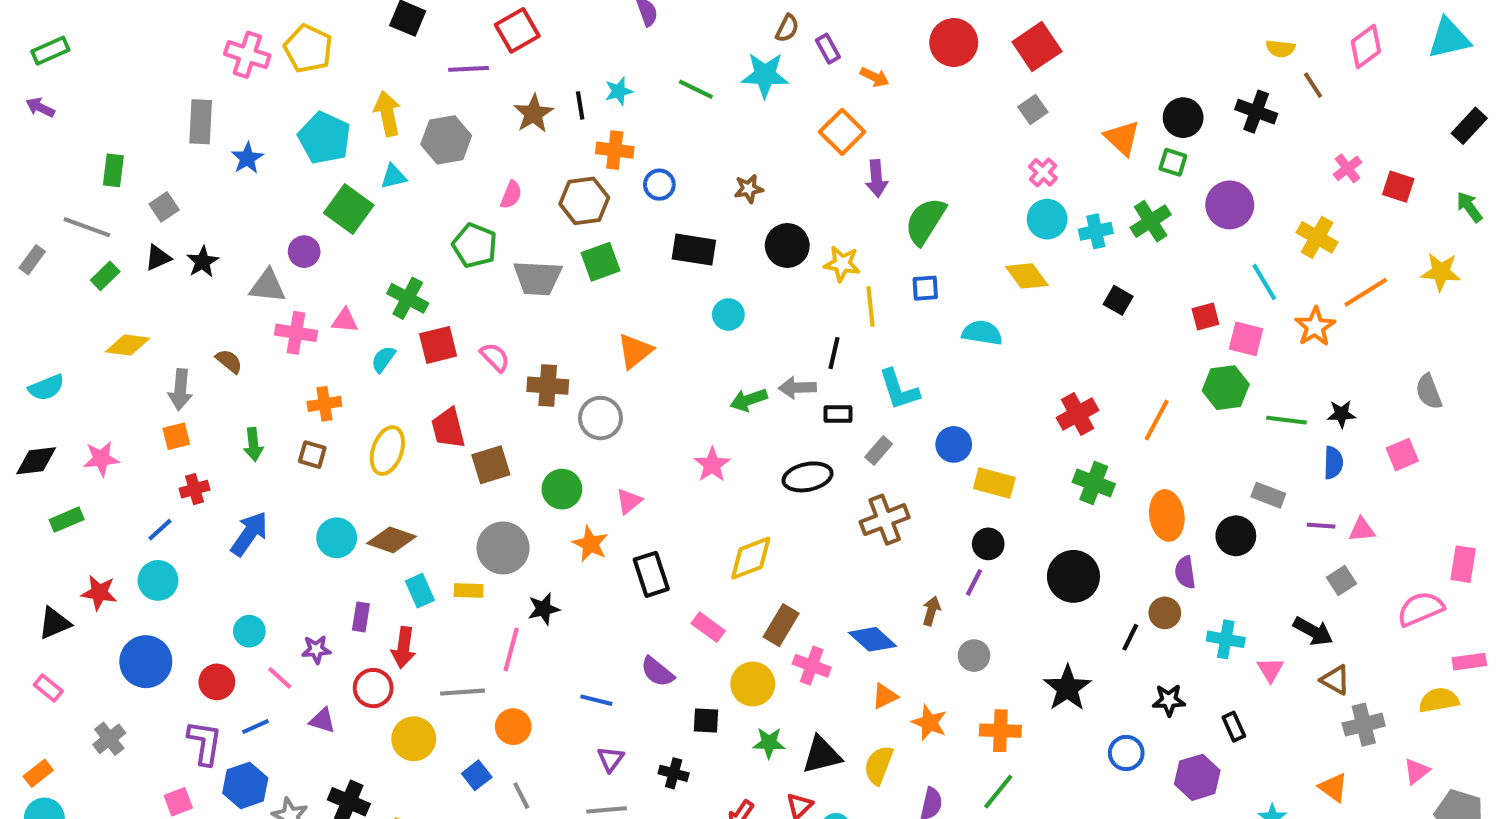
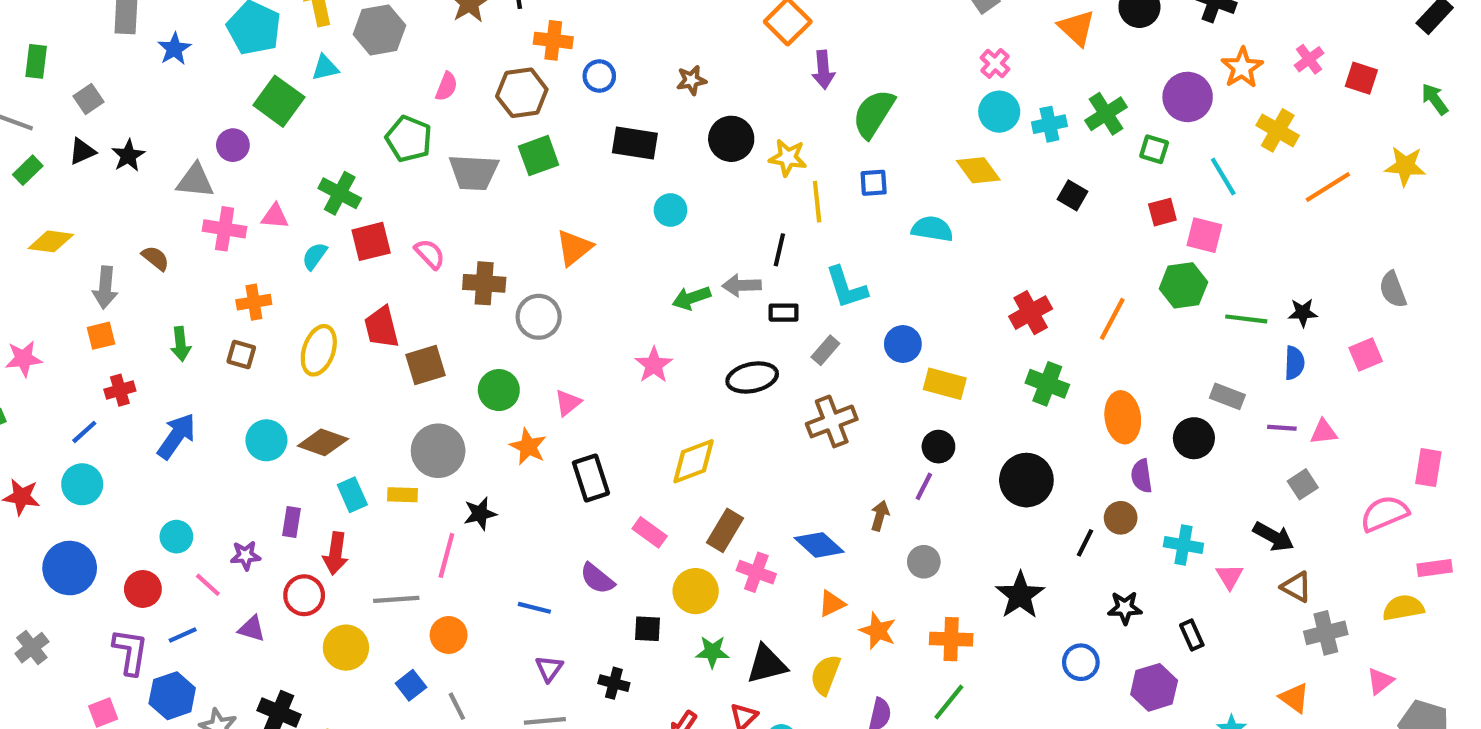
green square: (1173, 162) -> (1154, 149), moved
orange star: (1315, 327) -> (1242, 68), moved

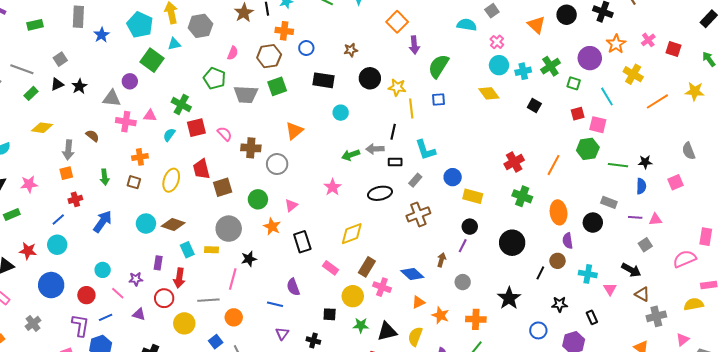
green rectangle: (36, 61) -> (35, 25), moved, turned 70
cyan semicircle: (932, 229) -> (467, 25), moved
purple semicircle: (597, 578) -> (293, 287), moved, turned 30

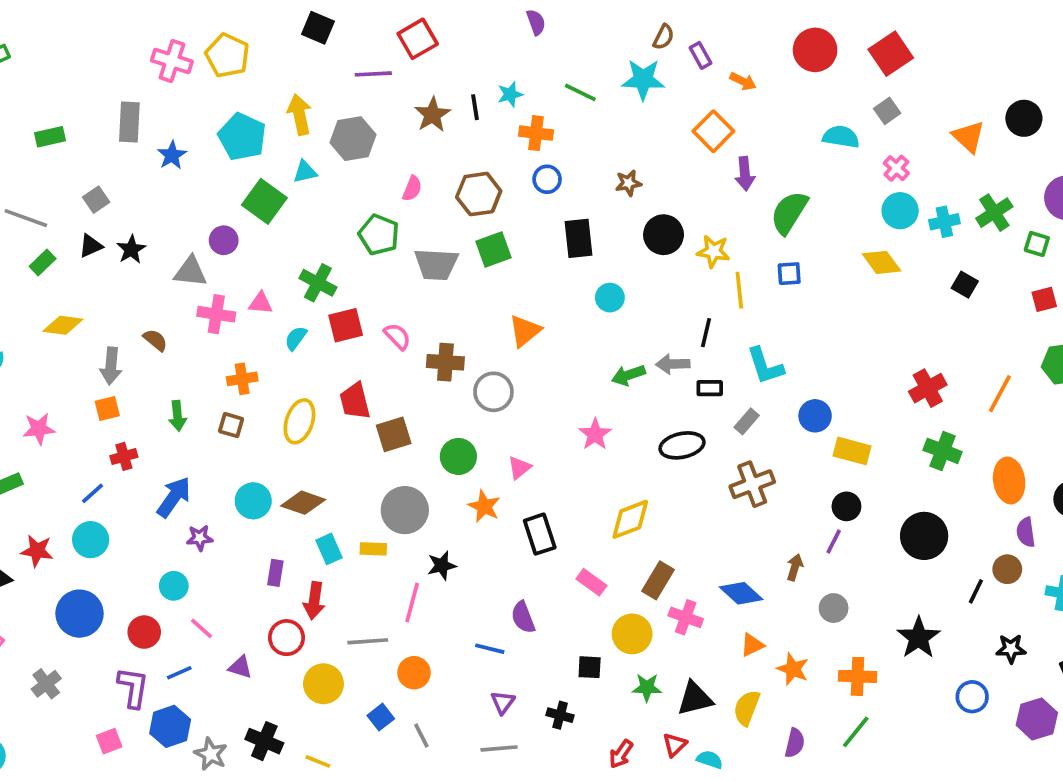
orange cross: (284, 31) -> (536, 133), moved
black rectangle: (323, 80) -> (578, 238), turned 75
purple star: (136, 279) -> (200, 538), moved

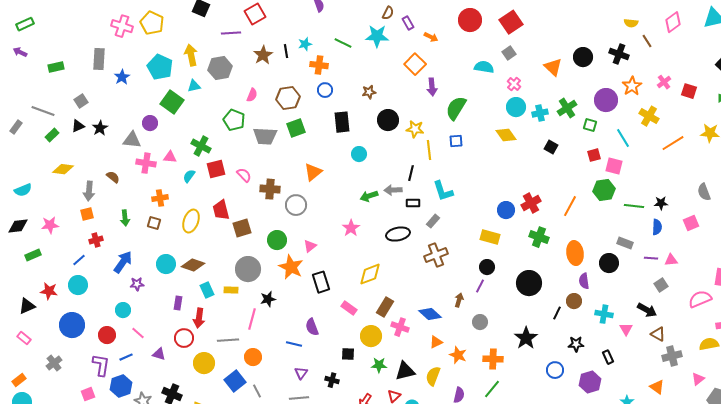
blue circle: (815, 416) -> (506, 210), moved
orange star: (484, 506) -> (291, 267), size x1.4
blue square: (381, 717) -> (235, 381), size x1.5

